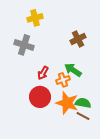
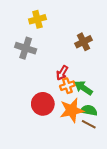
green arrow: (73, 70) -> (83, 88), moved
red arrow: (43, 73) -> (62, 73), moved
orange star: (67, 103) -> (72, 110), turned -30

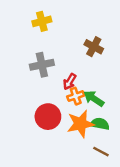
brown cross: (83, 42) -> (94, 47), turned -35
gray cross: (26, 48) -> (42, 65), moved, turned -30
brown line: (89, 124) -> (101, 152), moved

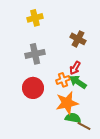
red arrow: (70, 82) -> (75, 68), moved
red circle: (48, 117) -> (33, 88), moved
green semicircle: (100, 124) -> (73, 118), moved

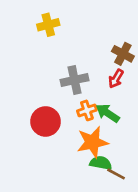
brown cross: (78, 39) -> (123, 54), moved
gray cross: (35, 54) -> (75, 80), moved
red arrow: (75, 68) -> (116, 79), moved

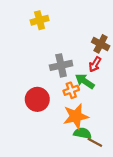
green arrow: (108, 113) -> (85, 81), moved

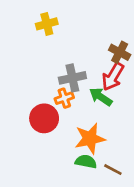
red arrow: (95, 64) -> (113, 77), size x1.5
orange cross: (71, 90) -> (64, 98), moved
green semicircle: (83, 133) -> (86, 162), moved

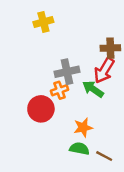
brown cross: (120, 52) -> (110, 48), turned -30
orange star: (90, 139) -> (83, 127), size x0.7

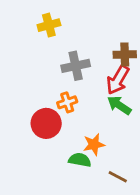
gray cross: (67, 72) -> (76, 66), moved
green arrow: (93, 89) -> (119, 105), moved
green semicircle: (79, 149) -> (80, 160), moved

